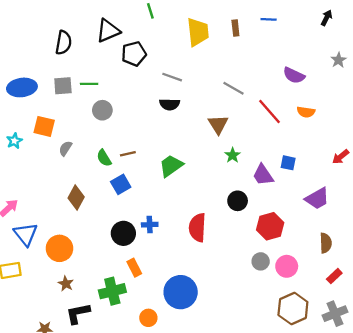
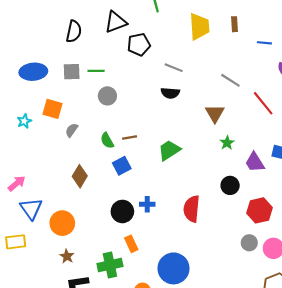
blue line: (269, 19) -> (264, 43), moved

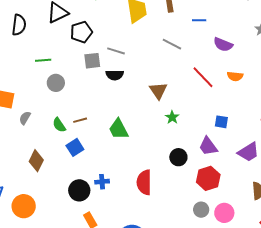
gray square: (72, 72) -> (92, 61), moved
gray line: (230, 80) -> (172, 44), moved
green trapezoid: (169, 150) -> (118, 129), turned -80
purple trapezoid: (255, 162) -> (208, 146), moved

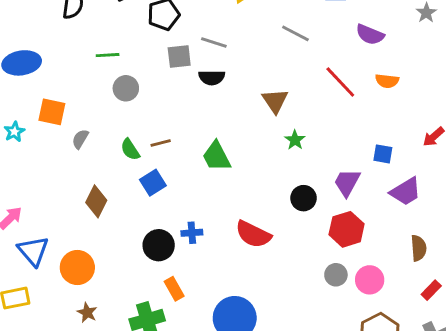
blue square: (221, 122) -> (383, 154), moved
purple trapezoid: (208, 146) -> (347, 183), turned 65
red semicircle: (144, 182) -> (253, 234), turned -65

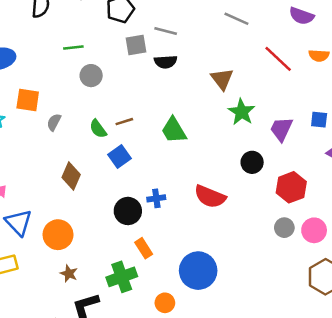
green star: (295, 140) -> (241, 112), size x1.5
purple trapezoid: (347, 183) -> (281, 129), moved

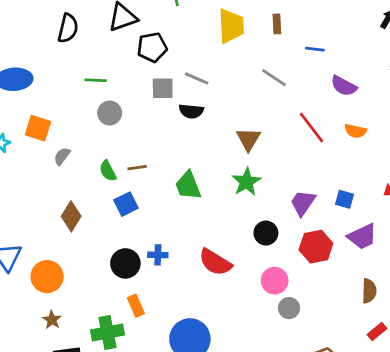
green star: (241, 112) -> (246, 182), moved
red hexagon: (291, 187) -> (316, 247), moved
pink circle: (314, 230) -> (275, 281), moved

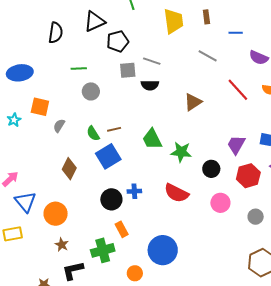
brown triangle: (248, 139) -> (193, 102), turned 30
green star: (246, 182) -> (181, 152), moved, turned -30
blue square: (126, 204) -> (108, 156), size x1.4
gray circle: (289, 308) -> (256, 217), moved

